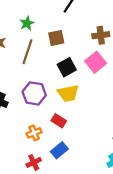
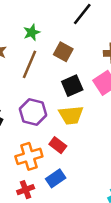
brown square: (56, 38) -> (63, 52), turned 35
orange cross: (34, 133) -> (29, 156), size x1.5

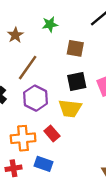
brown square: (63, 52) -> (75, 48), turned -30
brown line: (29, 64) -> (28, 68), moved
blue rectangle: (56, 178) -> (43, 164), turned 42

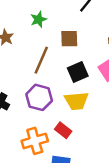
brown line: (28, 68) -> (41, 60), moved

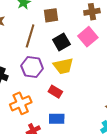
orange cross: (35, 141) -> (21, 103), moved

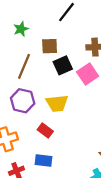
black square: (61, 42) -> (63, 65), moved

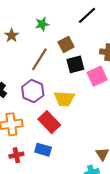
brown square: (50, 46) -> (66, 44), turned -35
red rectangle: (45, 131) -> (49, 122), size x1.5

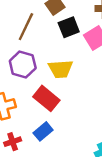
blue rectangle: (43, 150) -> (43, 131), turned -49

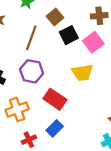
yellow trapezoid: (61, 69) -> (82, 73), moved

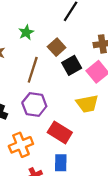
blue rectangle: (55, 128) -> (61, 163), turned -42

